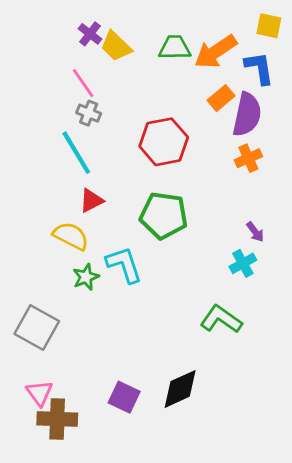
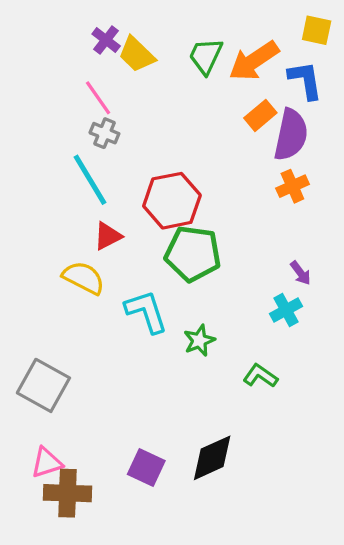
green trapezoid: (175, 48) -> (206, 56), turned -64
red hexagon: (164, 142) -> (172, 201), moved
green star: (86, 277) -> (199, 340), moved
green L-shape: (221, 319) -> (260, 376), size x0.7
pink triangle: (39, 393) -> (47, 463), turned 48

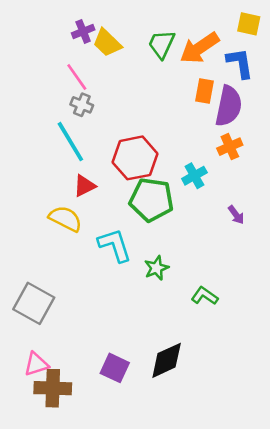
purple cross: (106, 40) -> (83, 31), turned 30
orange rectangle: (260, 115) -> (205, 91), turned -40
cyan cross: (286, 310) -> (194, 176), moved

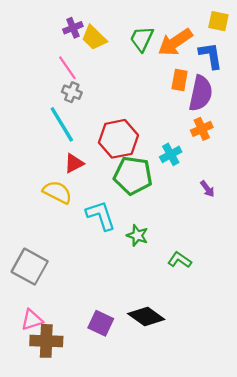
green star: (156, 268) -> (137, 235), turned -30
black diamond: (167, 360) -> (146, 317), turned 60

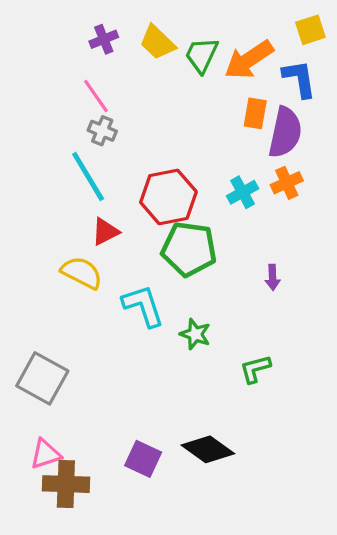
yellow square: (218, 21) -> (310, 30), turned -30
yellow trapezoid: (94, 38) -> (157, 42), moved
cyan cross: (171, 154) -> (243, 192), moved
purple arrow: (207, 189) -> (273, 277), moved, turned 35
green L-shape: (180, 260) -> (255, 369), turned -50

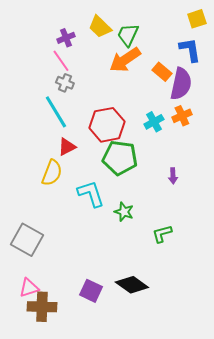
purple cross: (104, 39) -> (66, 38), moved
orange arrow: (249, 60) -> (125, 60), moved
orange rectangle: (255, 113) -> (162, 72), turned -60
yellow semicircle: (82, 273) -> (52, 173), turned 84

